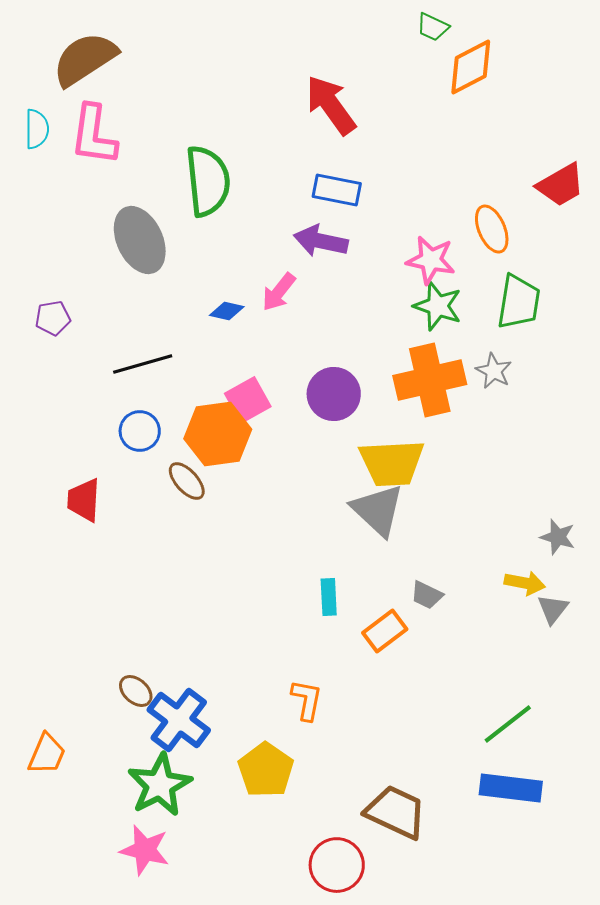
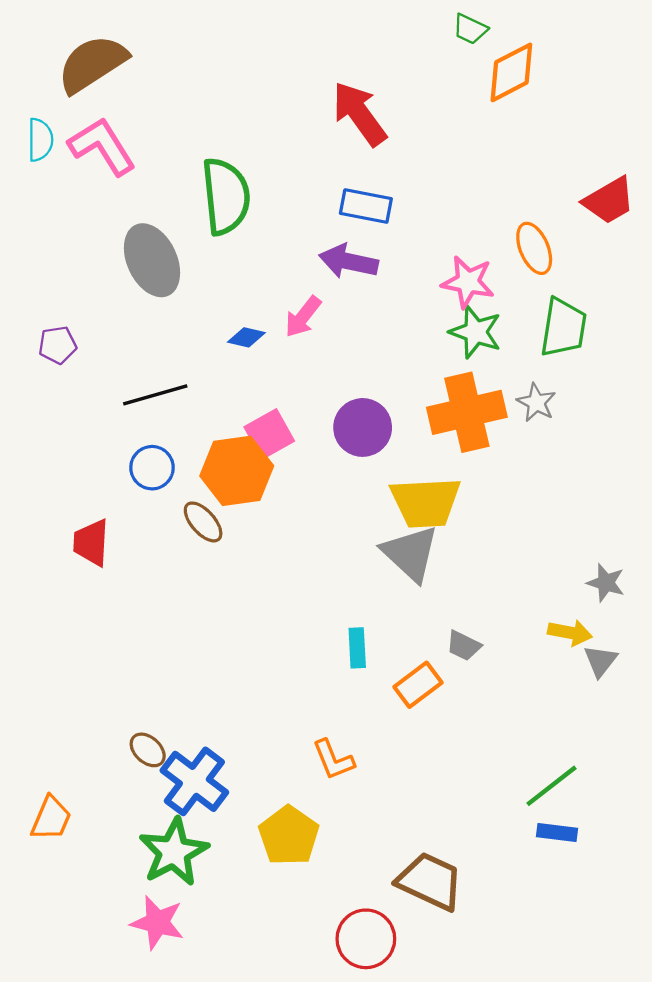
pink L-shape: (94, 135) -> (102, 146), turned 140
orange L-shape: (307, 700) -> (333, 760), turned 147
blue rectangle: (511, 788) -> (557, 832), moved, size x0.6

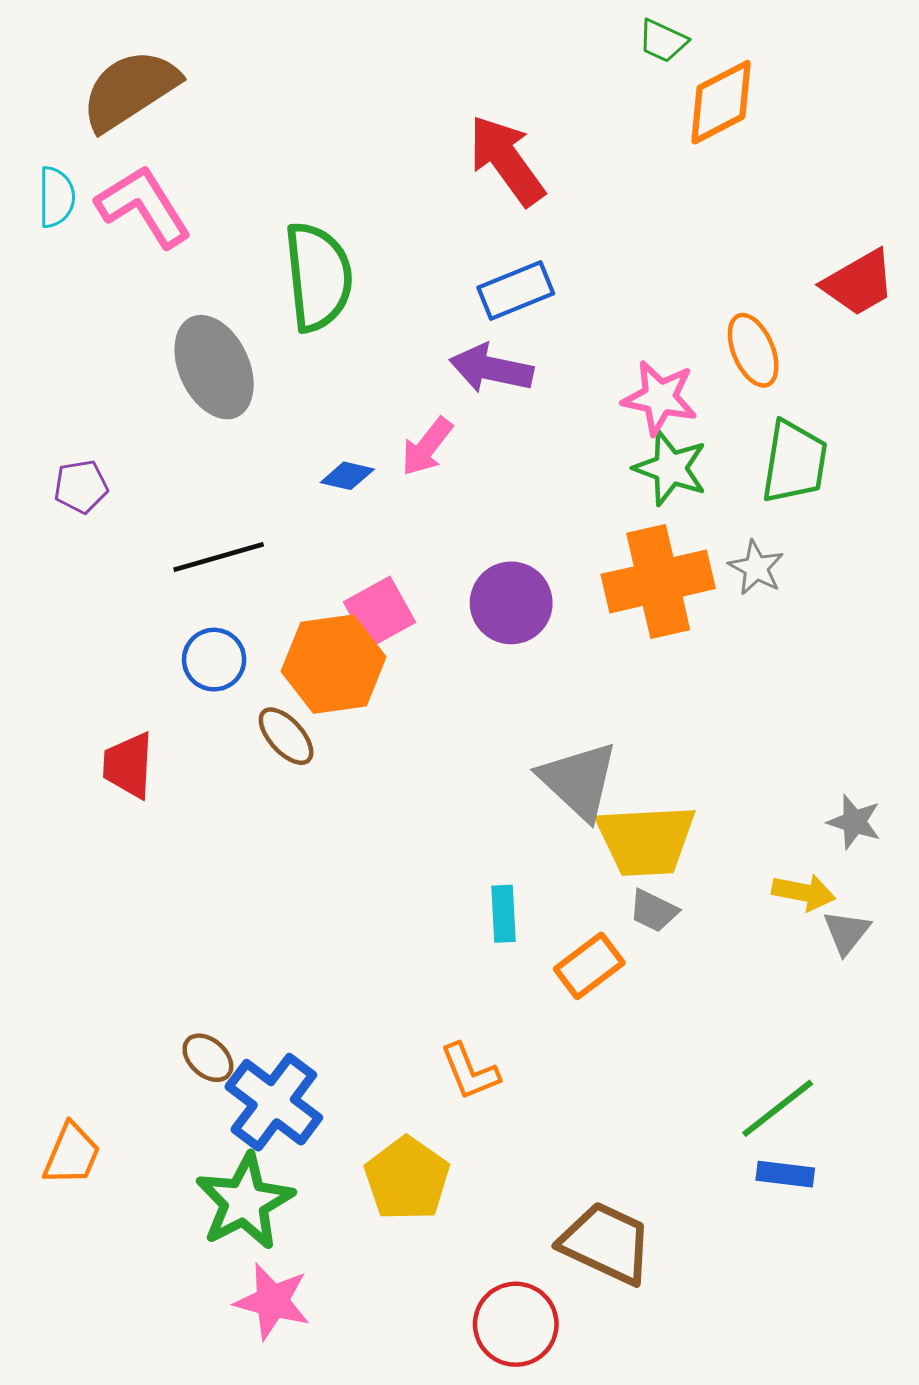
blue rectangle: (366, 206) -> (516, 291), turned -33
yellow trapezoid: (426, 502) -> (646, 840), moved
pink star: (157, 923) -> (272, 1301), moved

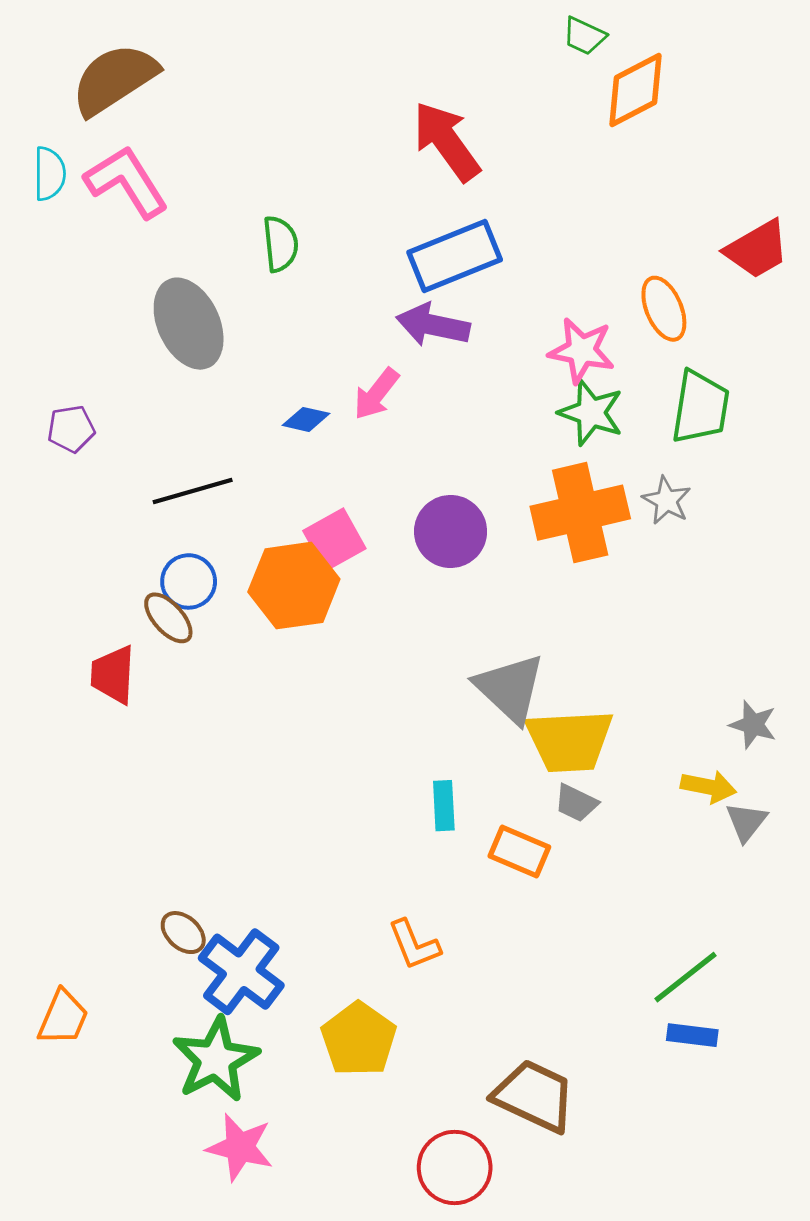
green semicircle: (318, 277) -> (280, 244), size x0.6
blue rectangle: (516, 291) -> (455, 256), size x1.4
brown ellipse: (286, 736) -> (168, 618), moved
orange rectangle: (589, 966) -> (519, 852), turned 60

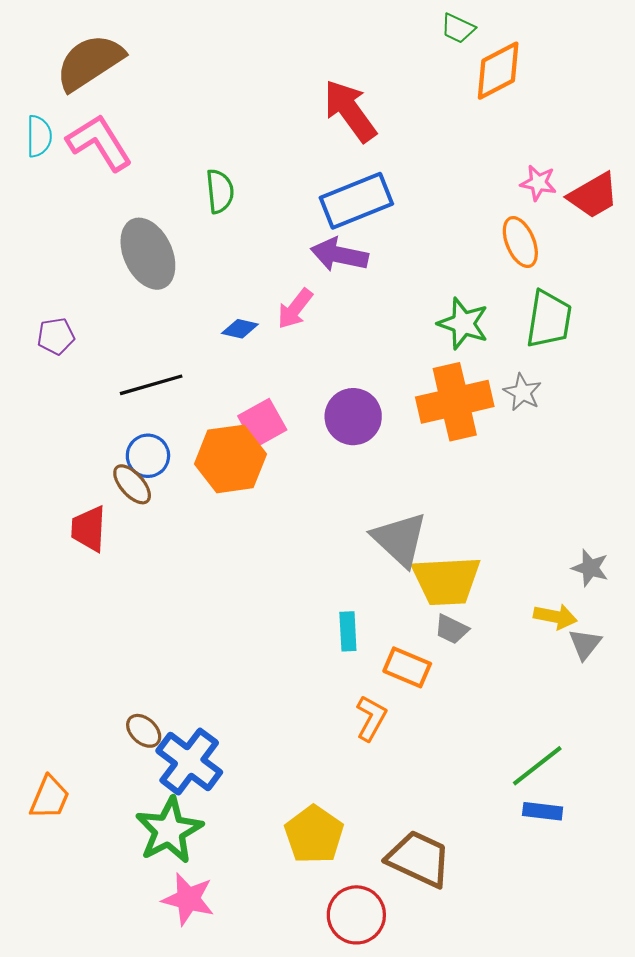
pink star: (582, 351) -> (538, 183), moved, size x0.7
orange L-shape: (414, 945) -> (371, 718), moved, turned -129
yellow pentagon: (359, 1039) -> (314, 835), moved

